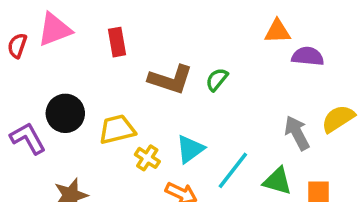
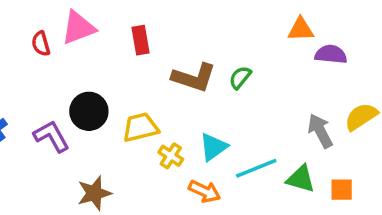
red semicircle: (17, 46) -> (41, 44), turned -35
cyan line: (233, 170) -> (256, 168), turned 30

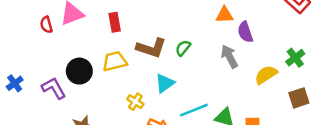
purple semicircle: (331, 54) -> (245, 32), turned -115
yellow trapezoid: (140, 127) -> (115, 61), moved
gray arrow: (320, 131) -> (229, 56), moved
cyan triangle: (213, 147) -> (165, 83), moved

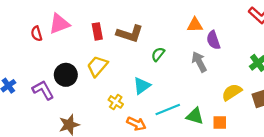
brown L-shape: (151, 48) -> (130, 34), moved
yellow trapezoid: (115, 61) -> (97, 66), turned -35
yellow semicircle: (266, 75) -> (232, 92), moved

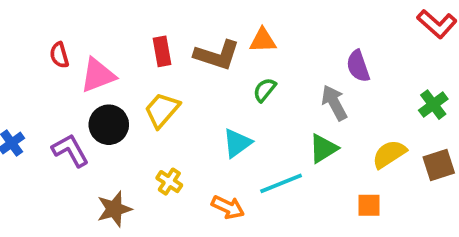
pink triangle: (59, 24) -> (98, 75), moved
orange triangle: (195, 25) -> (263, 40), moved
yellow cross: (116, 102) -> (169, 182), moved
green triangle: (195, 116) -> (323, 149), moved, turned -48

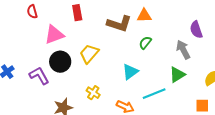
red rectangle: (162, 51) -> (77, 13), moved
red semicircle: (59, 55) -> (32, 12), moved

